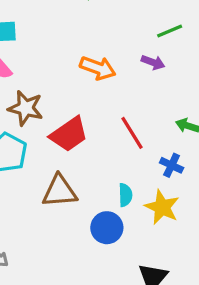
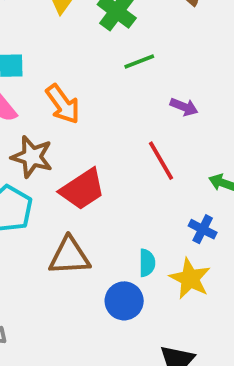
green line: (170, 31) -> (139, 62), moved
orange arrow: (98, 68) -> (63, 104), moved, turned 32
red line: (132, 133) -> (161, 161), moved

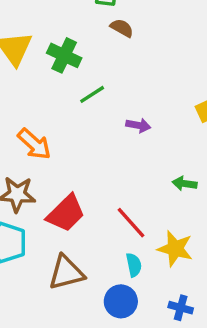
red line: (161, 161) -> (131, 223), moved
blue cross: (203, 229) -> (181, 308), moved
yellow star: (190, 279) -> (175, 249), moved

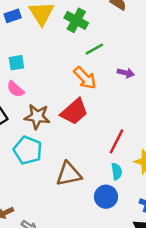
orange arrow: (34, 144) -> (85, 78), moved
red trapezoid: (66, 213) -> (74, 112), moved
red line: (131, 223) -> (117, 141), turned 65

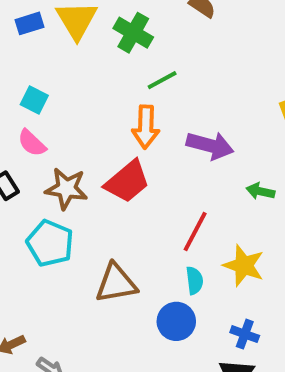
cyan square: (16, 63) -> (34, 100), turned 35
purple arrow: (126, 73) -> (210, 145), moved, size x1.6
orange arrow: (85, 78) -> (146, 127), turned 45

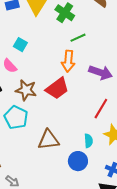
cyan square: (34, 100) -> (20, 45), moved
red line: (195, 231) -> (101, 109), moved

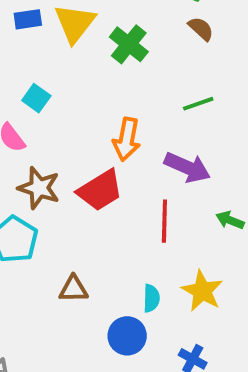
green line: (78, 38) -> (198, 104), moved
red line: (101, 109) -> (164, 221), moved, turned -35
brown triangle: (48, 140) -> (73, 289), size x0.7

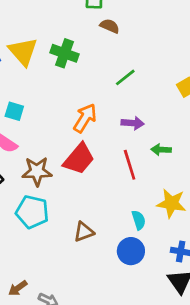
orange arrow: (127, 139) -> (85, 118), turned -140
purple arrow: (187, 167) -> (133, 123), size x0.7
green arrow: (230, 220) -> (161, 150), moved

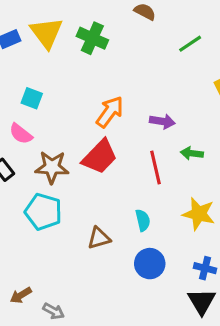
green line: (125, 77) -> (190, 44), moved
cyan semicircle: (139, 220) -> (143, 220), moved

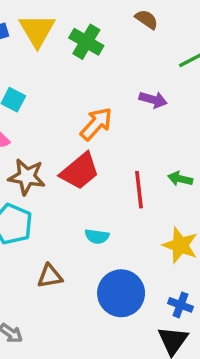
purple arrow: (162, 121) -> (153, 100), moved
cyan semicircle: (143, 220) -> (97, 236), moved, turned 105
brown triangle: (99, 238) -> (50, 276), moved
blue circle: (150, 264) -> (121, 293), size x1.4

